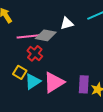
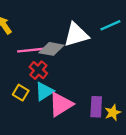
white triangle: (67, 23) -> (76, 35), size x1.6
cyan triangle: (33, 81) -> (44, 91), moved

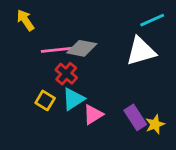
white triangle: (76, 35) -> (141, 51), moved
pink triangle: (61, 104) -> (93, 115), size x0.7
purple rectangle: (96, 107) -> (135, 117), turned -36

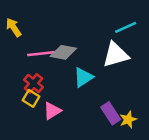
red cross: (66, 74) -> (33, 83), moved
cyan triangle: (73, 99) -> (83, 77), moved
pink triangle: (93, 115) -> (52, 111), moved

